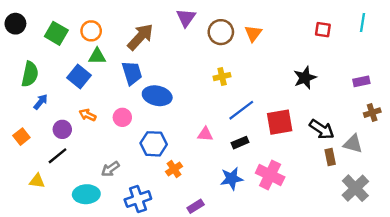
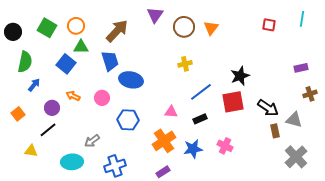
black circle: (15, 24) -> (13, 32), moved
black star: (305, 78) -> (240, 76), moved
orange cross: (174, 169) -> (164, 141), moved, size x1.6
pink cross: (270, 175) -> (225, 146), size x0.7

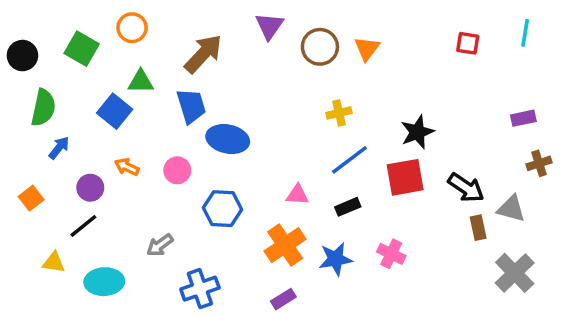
orange circle: (76, 26) -> (132, 28), moved
yellow cross: (185, 64) -> (339, 113), moved
cyan ellipse: (72, 162) -> (104, 282), moved

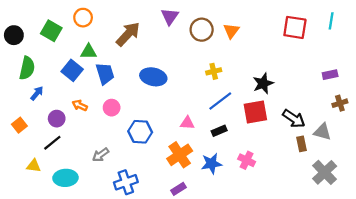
red square: (468, 43) -> (295, 27), size x1.6
blue trapezoid: (191, 106) -> (105, 74), moved
blue ellipse: (228, 139) -> (153, 77), moved

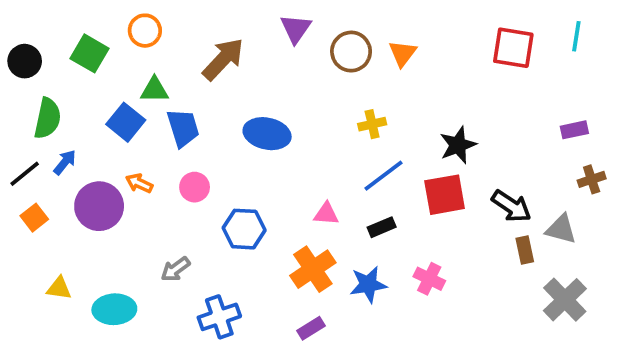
purple circle: (57, 119) -> (99, 206), size x1.6
black line: (52, 143) -> (25, 174), moved

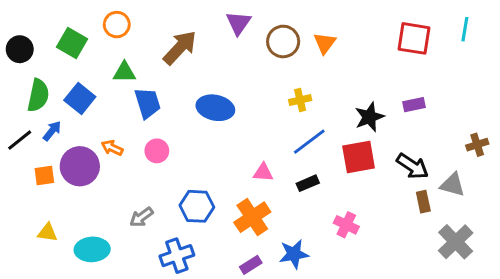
blue square: (126, 122) -> (80, 98), moved
purple rectangle: (574, 130) -> (414, 105), moved
orange square: (34, 218) -> (44, 175), moved, turned 30
blue hexagon: (244, 229) -> (197, 206), moved
blue star: (368, 284) -> (294, 254), moved

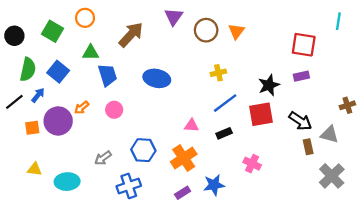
red square: (414, 38) -> (304, 45), moved
orange arrow: (112, 148) -> (82, 108), turned -64

